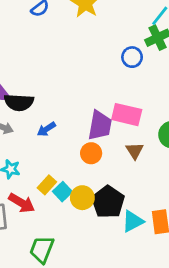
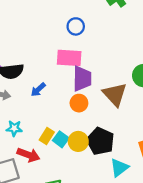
blue circle: (132, 57) -> (76, 26), moved
pink rectangle: (127, 115) -> (69, 58), moved
brown triangle: (135, 151) -> (115, 94), size x1.6
cyan triangle: (133, 221) -> (119, 168), moved

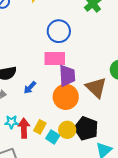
blue circle: (76, 26) -> (59, 31), size x1.5
orange circle: (79, 103) -> (66, 97), size x1.6
cyan square: (61, 139) -> (53, 137), moved
red arrow: (28, 155) -> (24, 128), moved, turned -108

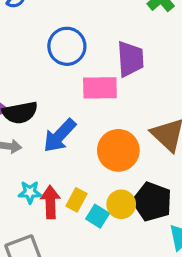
blue circle: (59, 31) -> (67, 46), moved
purple trapezoid: (67, 76) -> (130, 59), moved
blue arrow: (30, 88) -> (60, 136), size x1.6

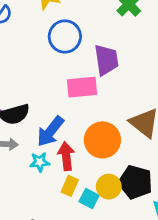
blue circle: (67, 46) -> (65, 36), moved
cyan star: (30, 192) -> (40, 162), moved
red arrow: (50, 202) -> (66, 156), moved

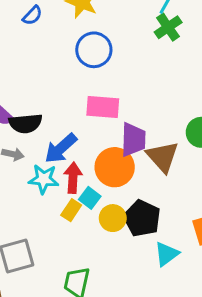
purple trapezoid: (106, 60) -> (133, 140), moved
cyan star: (40, 162) -> (44, 179), size x1.4
cyan square: (89, 199) -> (90, 198), moved

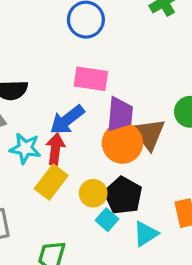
blue arrow: (61, 148) -> (67, 120), moved
orange circle: (115, 167) -> (122, 143), moved
cyan square: (90, 198) -> (107, 220), moved
yellow rectangle: (71, 210) -> (51, 182), size x1.5

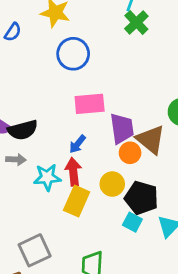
blue arrow: (67, 120) -> (77, 144), size x0.6
orange circle: (122, 143) -> (130, 153), size x0.6
yellow circle: (93, 193) -> (112, 184), moved

